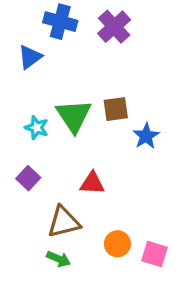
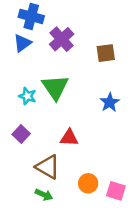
blue cross: (60, 22) -> (31, 16), moved
purple cross: (114, 27) -> (62, 39), moved
brown square: (116, 109) -> (106, 53), moved
brown triangle: (64, 222) -> (48, 167), turned 44

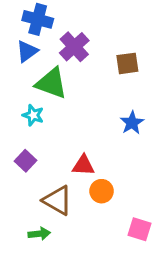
green triangle: (55, 87) -> (51, 83), moved, turned -36
orange circle: (88, 183) -> (102, 191), moved
green arrow: (44, 195) -> (39, 234), moved, turned -30

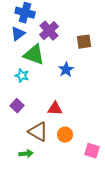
blue star: (132, 123) -> (66, 70), moved
orange circle: (102, 191) -> (65, 135), moved

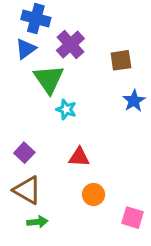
green triangle: (34, 55) -> (49, 79), turned 35
blue star: (66, 70) -> (134, 101), moved
cyan star: (22, 76) -> (66, 109), moved
brown triangle: (38, 132) -> (27, 190), moved

